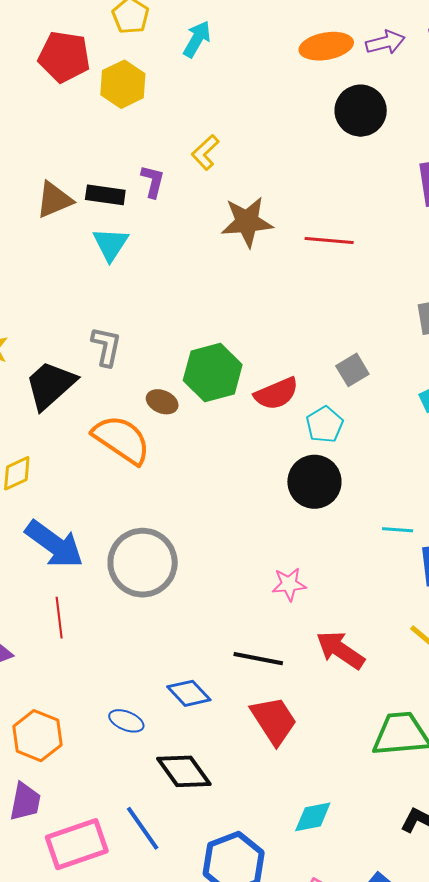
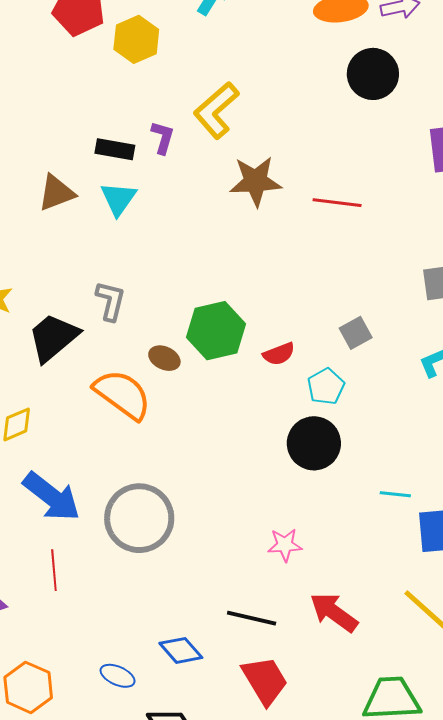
yellow L-shape: (205, 152) -> (216, 110), size x1.6
brown triangle: (54, 200) -> (56, 193), moved
red semicircle: (276, 394) -> (279, 354), size x0.7

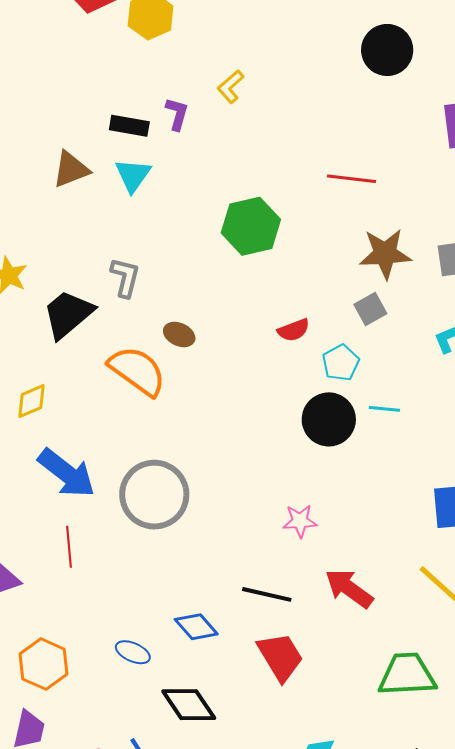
yellow L-shape: (216, 110) -> (231, 87), size x0.6
brown star: (256, 181) -> (385, 254), moved
green hexagon: (216, 331) -> (251, 226), moved
cyan line: (395, 494) -> (384, 409), moved

